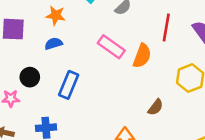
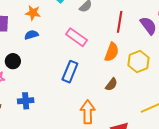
orange semicircle: (142, 56) -> (112, 52), moved
blue rectangle: (69, 85) -> (70, 72), moved

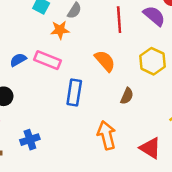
orange star: (33, 13) -> (60, 30), moved
pink rectangle: (77, 37) -> (47, 60), moved
orange semicircle: (112, 52) -> (105, 61), moved, turned -48

